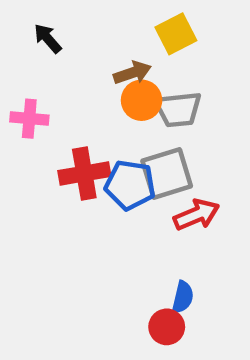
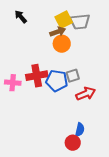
yellow square: (176, 34) -> (64, 20), moved
gray trapezoid: (178, 109) -> (80, 22), moved
pink cross: (29, 119) -> (13, 83), moved
gray square: (167, 173) -> (73, 76), size x0.6

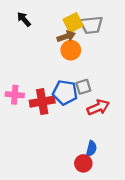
red cross: (37, 76) -> (42, 102), moved

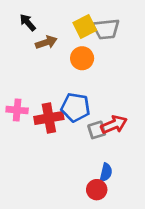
brown arrow: (66, 36) -> (46, 42), moved
gray square: (83, 87) -> (97, 130), moved

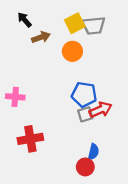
blue pentagon: (75, 107) -> (84, 95), moved
red cross: (49, 118) -> (30, 139), moved

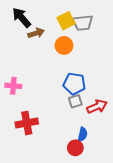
black arrow: (25, 20) -> (22, 18), size x1.5
red arrow: (100, 110) -> (97, 106), moved

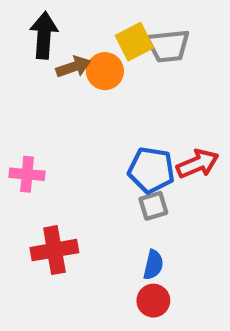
black arrow: (22, 18) -> (44, 35), turned 45
orange circle: (64, 45) -> (105, 71), moved
red arrow: (97, 106) -> (198, 164), moved
blue semicircle: (83, 134) -> (153, 265), moved

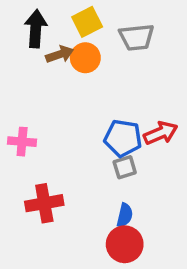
yellow square: (134, 42) -> (87, 22), moved
red circle: (153, 301) -> (125, 244), size x1.4

